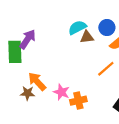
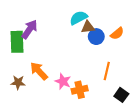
blue circle: (107, 28) -> (96, 37), moved
orange line: (106, 69) -> (107, 71), moved, turned -36
brown star: (28, 93) -> (18, 82), moved

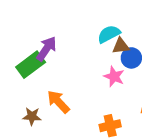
green rectangle: (17, 42) -> (31, 65), turned 55
pink star: (63, 81) -> (114, 77), moved

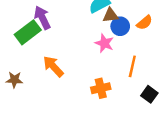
purple arrow: (46, 49) -> (42, 18), turned -60
brown star: (32, 116) -> (14, 80), moved

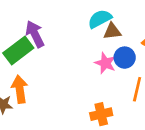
blue circle: (120, 26) -> (125, 58), moved
orange arrow: (53, 66) -> (20, 89), moved, turned 35

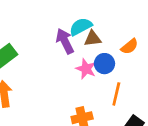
purple arrow: (35, 34) -> (65, 41), moved

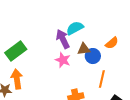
brown triangle: (93, 38) -> (84, 49), moved
pink star: (86, 69) -> (63, 60), moved

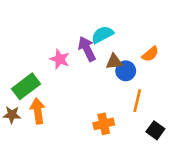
green rectangle: (16, 51) -> (26, 86), moved
pink star: (63, 60) -> (60, 59), moved
orange arrow: (17, 79) -> (38, 111), moved

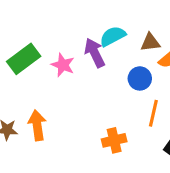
brown triangle: (114, 62) -> (150, 42), moved
green rectangle: (26, 86) -> (24, 59), moved

